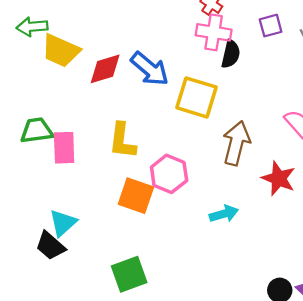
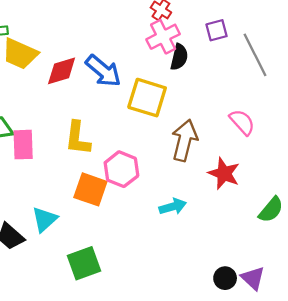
pink cross: (214, 32) -> (163, 37), turned -36
cyan triangle: (63, 223) -> (44, 219), moved

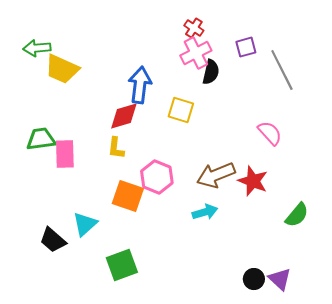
red diamond: (62, 71) -> (124, 116), moved
blue arrow: (103, 71) -> (140, 85), turned -123
yellow square: (147, 98) -> (181, 110), size x0.7
yellow L-shape: (78, 138) -> (116, 148), size x0.7
brown arrow: (184, 140) -> (216, 175), moved, turned -126

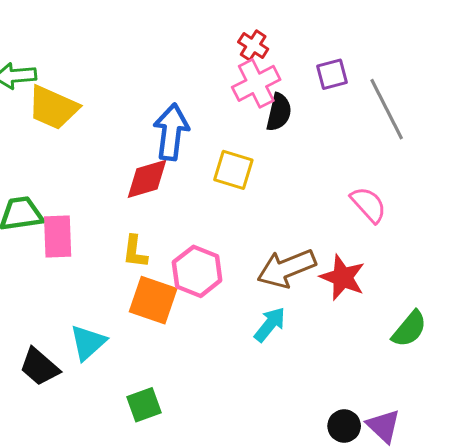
yellow L-shape: (116, 148) -> (135, 252), moved
cyan arrow: (205, 212) -> (270, 324), turned -35
green square: (122, 265) -> (144, 405), size x0.7

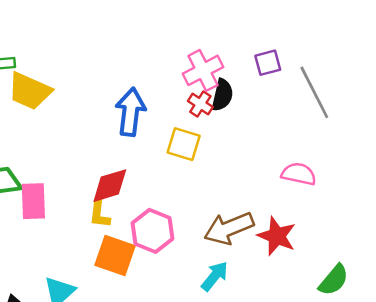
red cross: (253, 45) -> (200, 104), moved
red diamond: (147, 179) -> (110, 186), moved
pink semicircle: (368, 205) -> (299, 174), turned -36

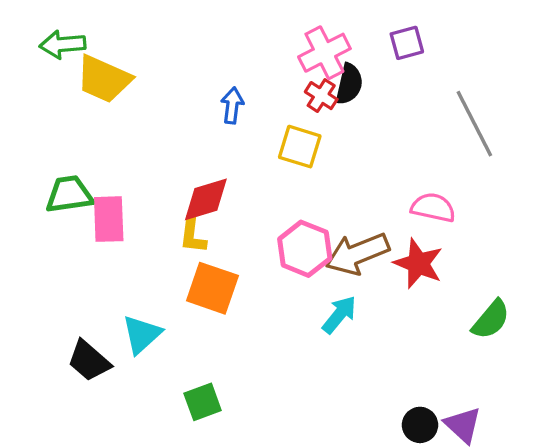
gray line: (314, 92) -> (474, 124), moved
blue arrow: (130, 112) -> (232, 105), size x0.6
pink semicircle: (299, 174) -> (433, 208), moved
pink hexagon: (153, 231) -> (305, 249), moved

